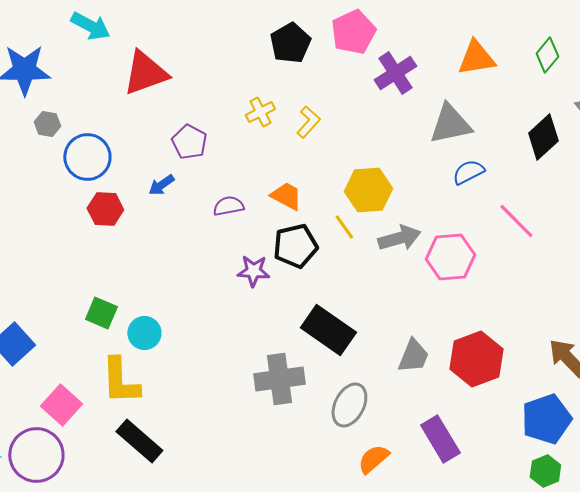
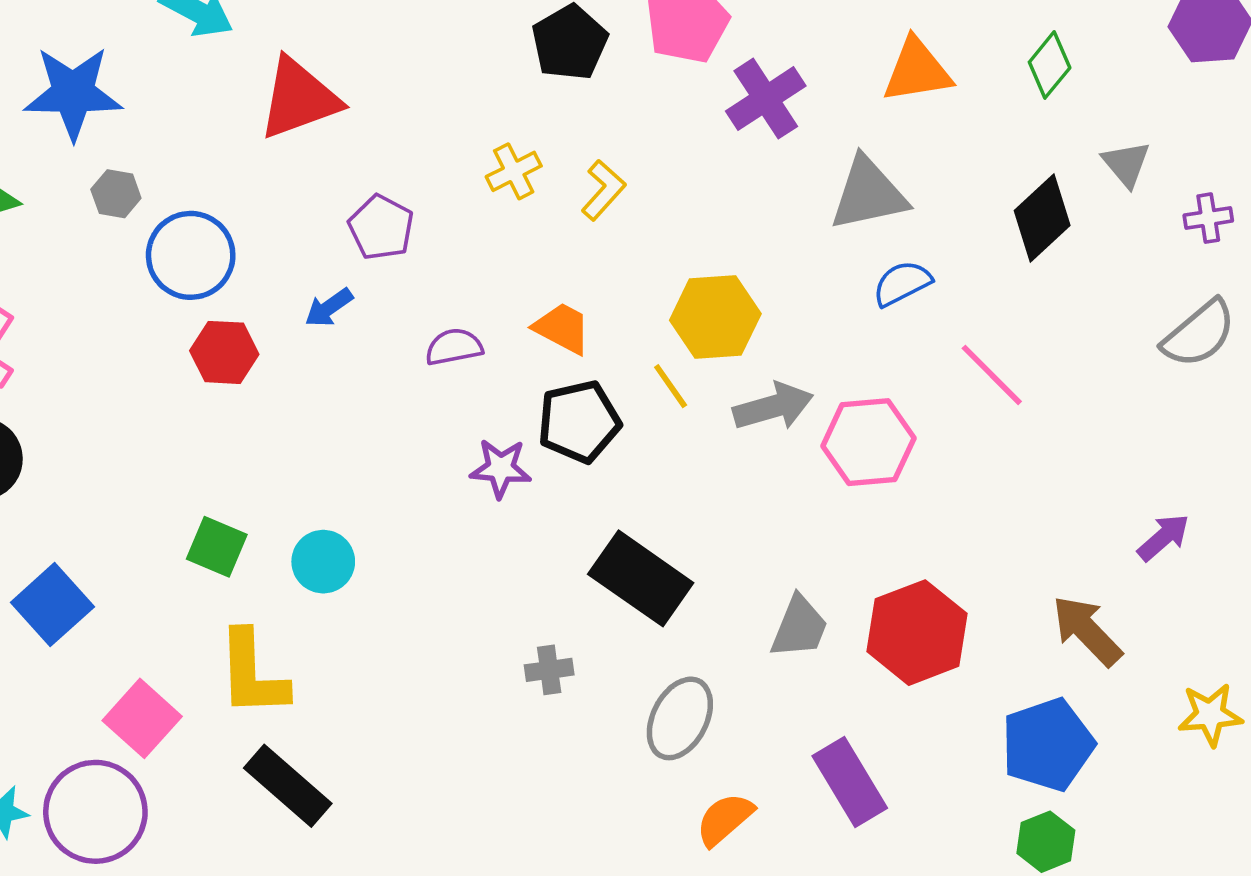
cyan circle: (144, 333) -> (323, 562), moved
gray cross: (279, 379) -> (549, 670), size x0.5

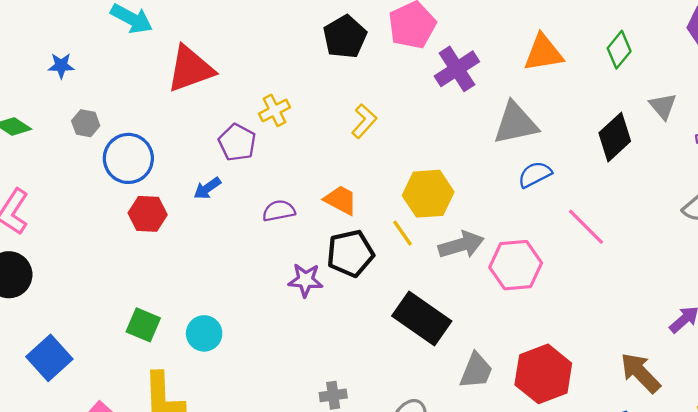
blue star: (73, 93) -> (61, 66), size x0.5
yellow cross: (514, 171) -> (275, 110), moved
black rectangle: (641, 578) -> (422, 318), moved

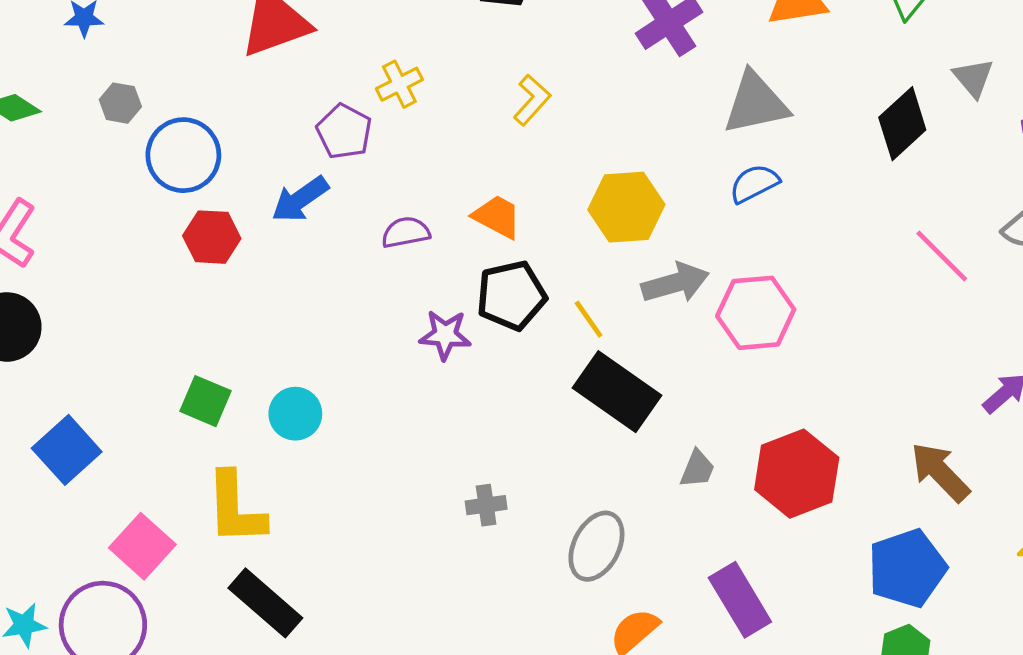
blue semicircle: (535, 174) -> (754, 183), moved
blue arrow: (207, 188) -> (300, 199), size x1.4
pink line: (586, 227) -> (942, 256), moved
yellow line: (403, 233) -> (589, 319), moved
gray trapezoid: (476, 371) -> (697, 469), size x0.7

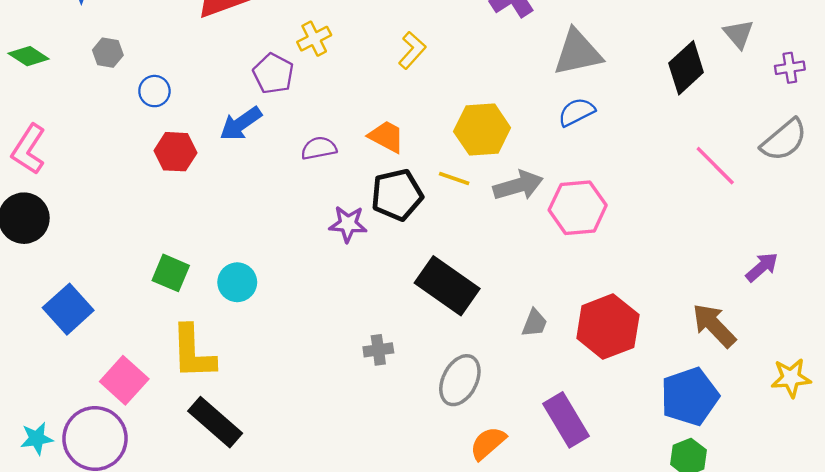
blue circle: (183, 155) -> (154, 91), size x0.6
yellow line: (589, 319) -> (454, 179), moved, turned -36
black rectangle: (617, 392) -> (447, 286), moved

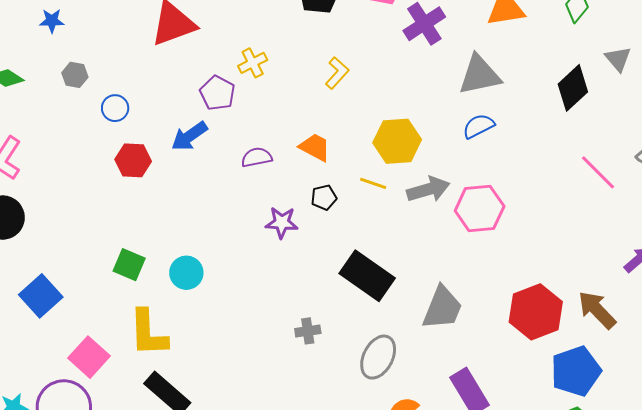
black pentagon: (397, 195) -> (324, 197), size x0.6
gray trapezoid: (535, 323) -> (442, 308), size x1.8
red hexagon: (608, 327) -> (536, 312), moved

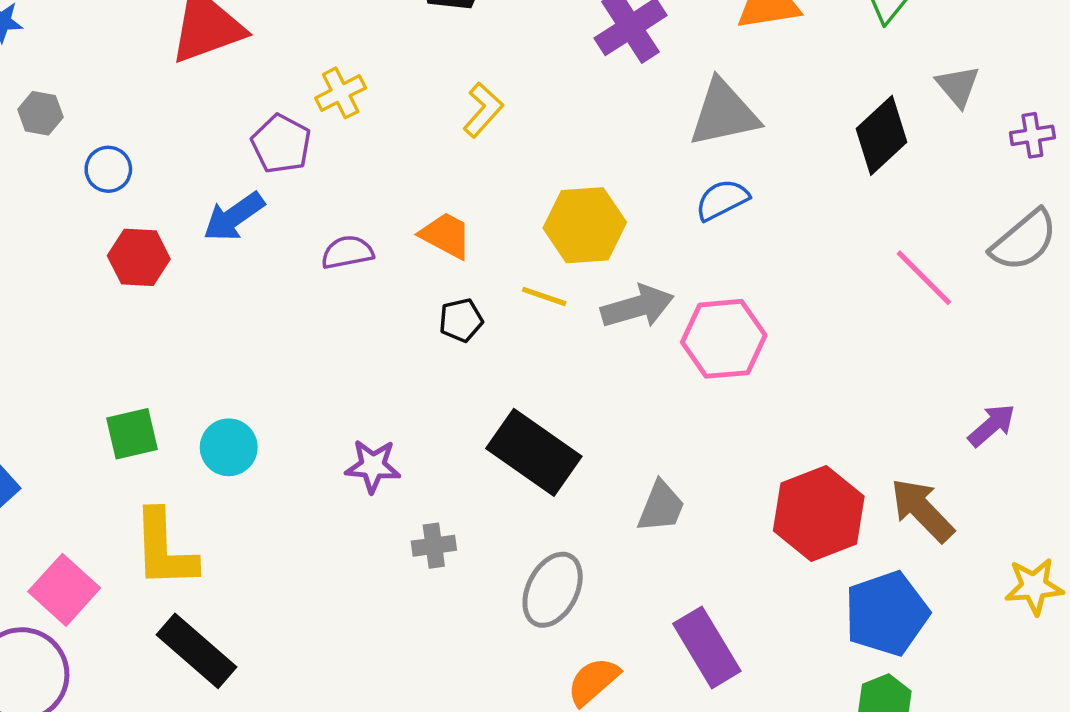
purple star: (282, 223) -> (373, 466), moved
green square: (129, 265) -> (132, 434), turned -36
gray trapezoid: (442, 308) -> (661, 507), size x0.7

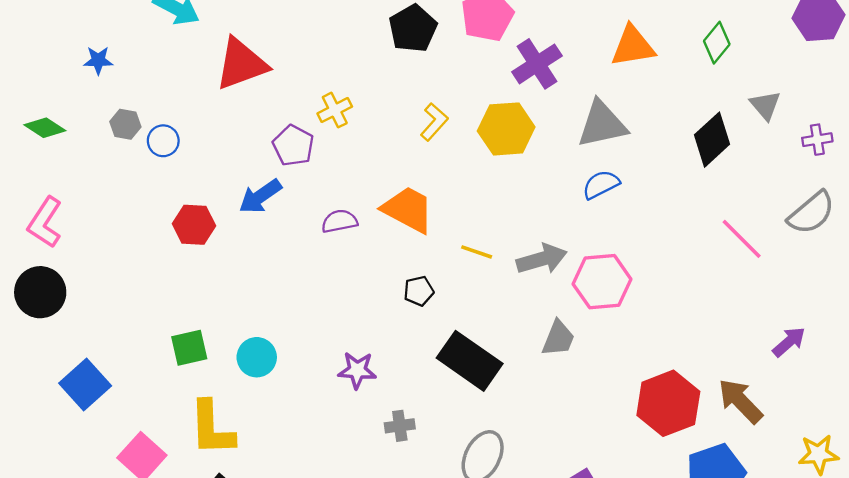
blue circle: (108, 169) -> (163, 141), moved
yellow hexagon: (585, 225) -> (506, 129), moved
orange trapezoid: (446, 235) -> (408, 209), size x1.4
black pentagon: (461, 320) -> (419, 291), moved
gray trapezoid: (661, 507) -> (558, 338), moved

